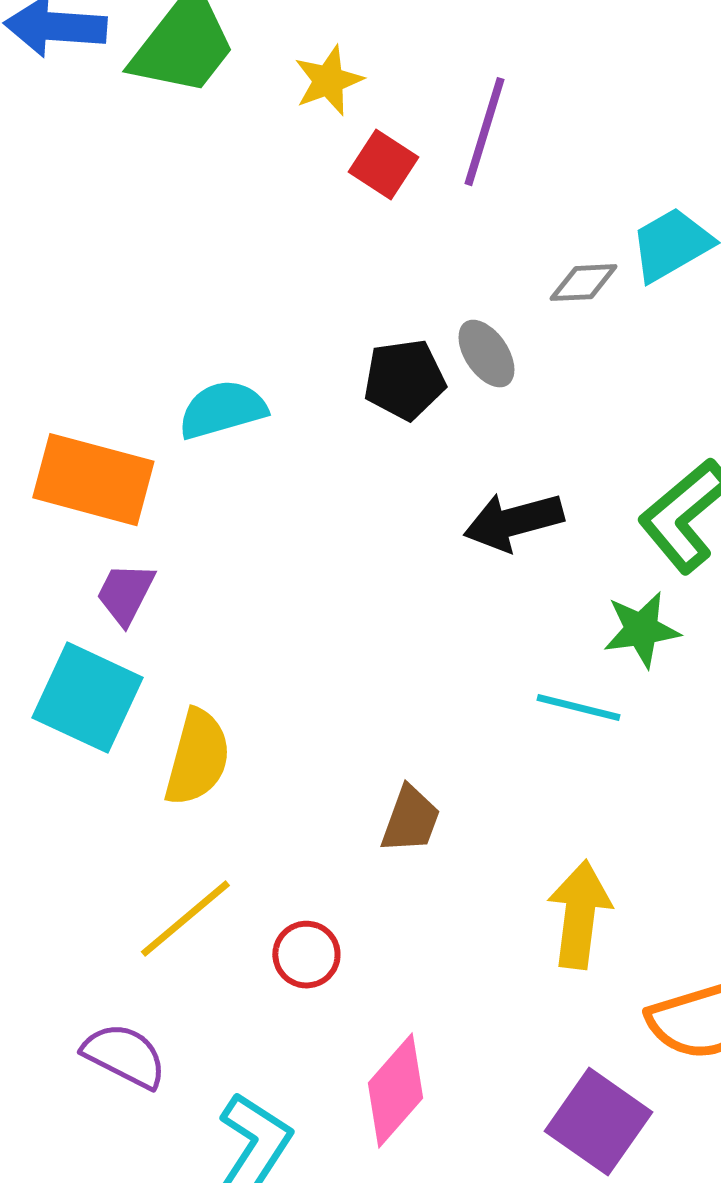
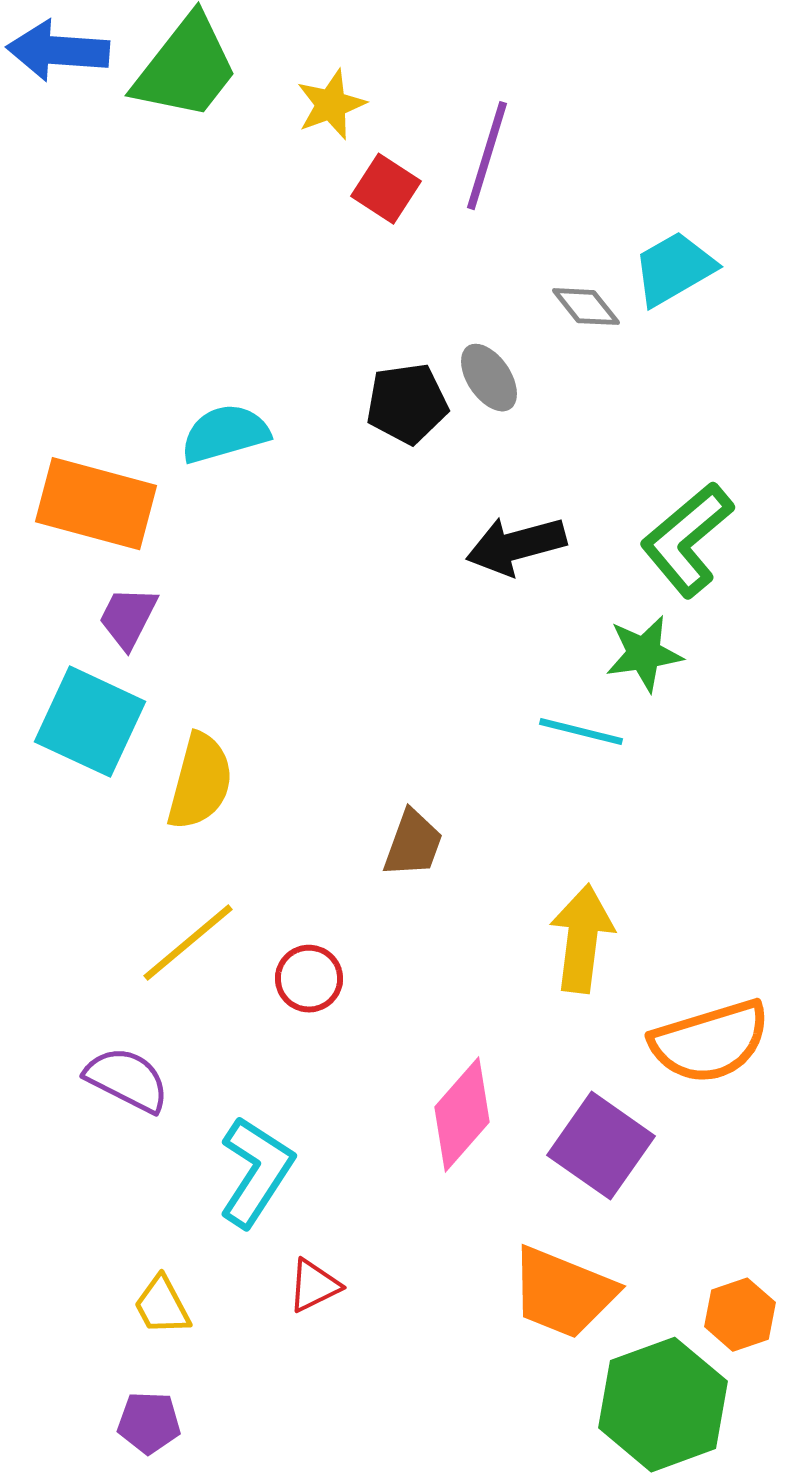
gray diamond: (583, 283) -> (586, 307), turned 54
pink diamond: (395, 1091) -> (462, 1115), moved

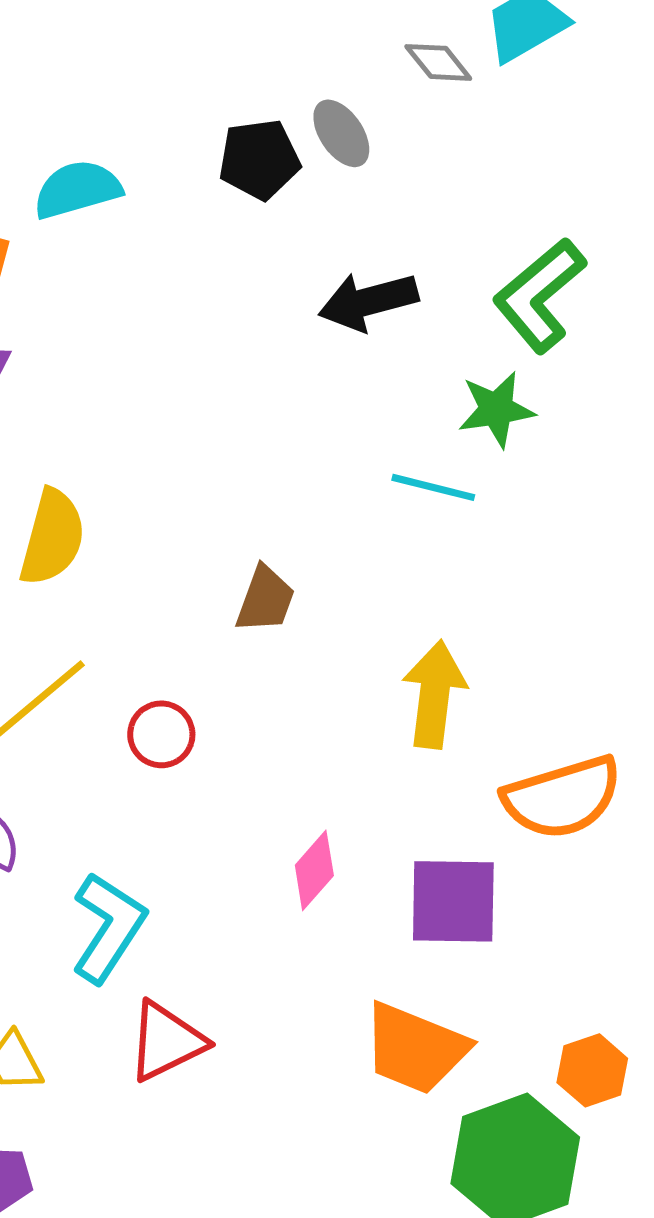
pink diamond: (462, 1115) -> (314, 870), size x0.7
purple square: (601, 1146) -> (453, 901), turned -34
red triangle: (314, 1286) -> (166, 1041), size x1.5

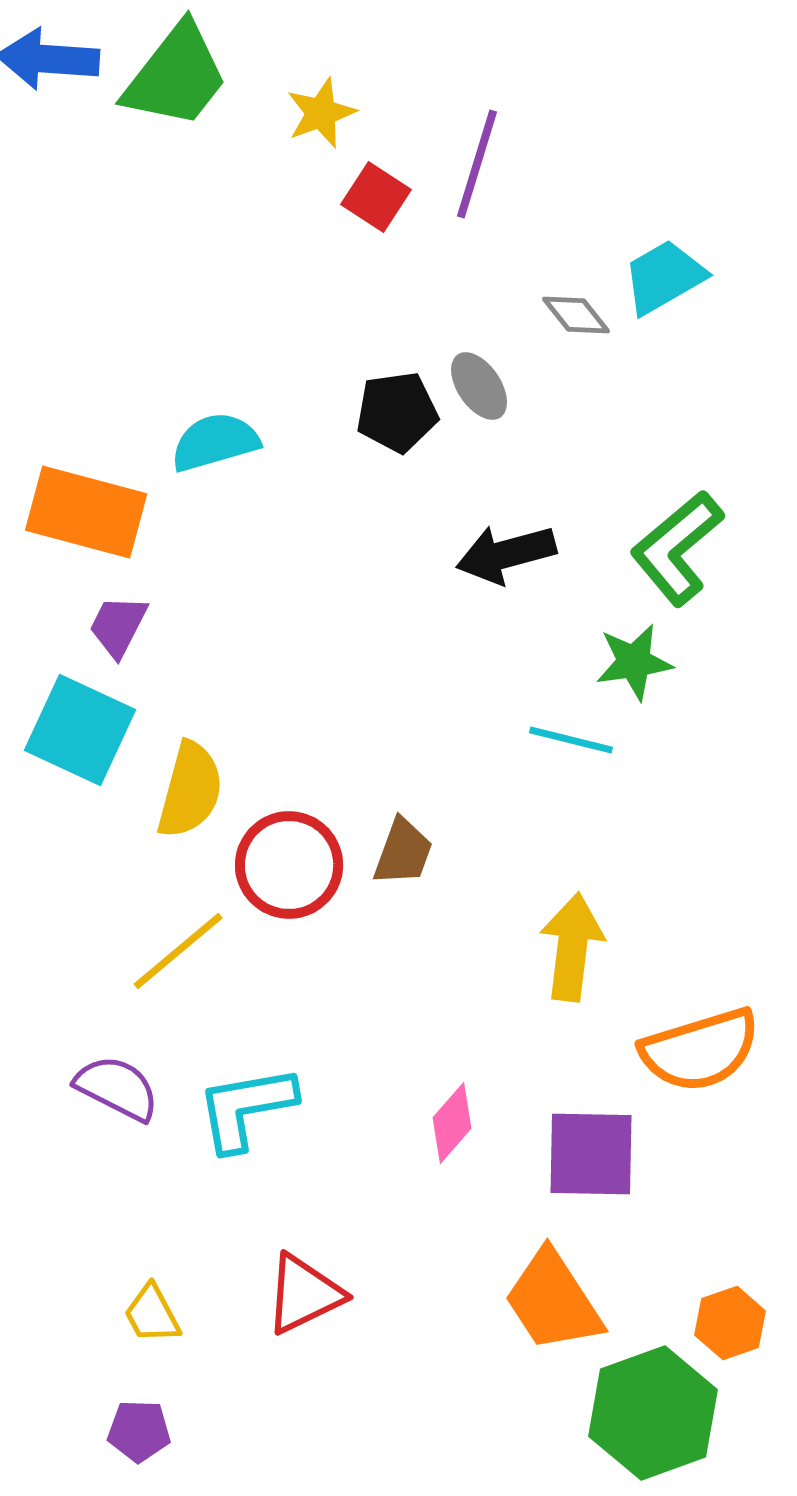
red circle: (161, 734) -> (289, 865), moved, size x1.6
cyan L-shape: (108, 927) -> (246, 1108), moved, turned -133
orange trapezoid: (415, 1048) -> (553, 1301), turned 35

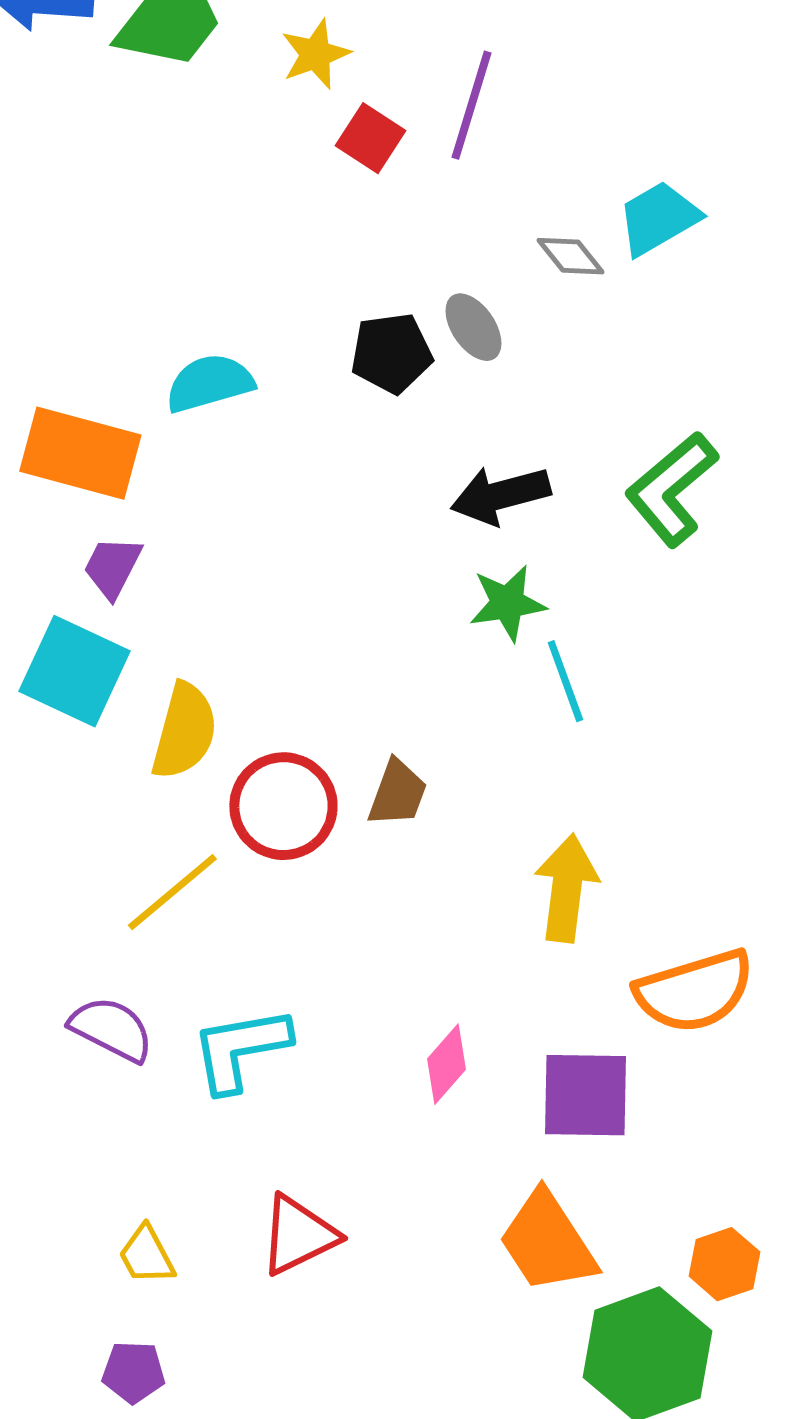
green star: (634, 662) -> (507, 603), moved
cyan line: (571, 740) -> (565, 681), turned 56

